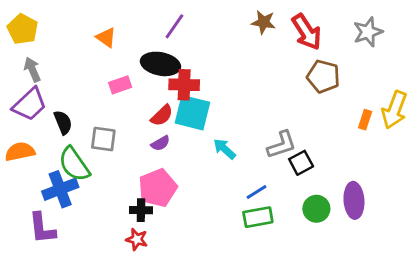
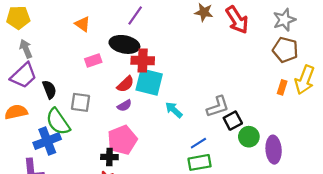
yellow pentagon: (23, 29) -> (18, 18), turned -30
brown pentagon: (323, 76) -> (285, 50), moved
green circle: (316, 209) -> (249, 137), moved

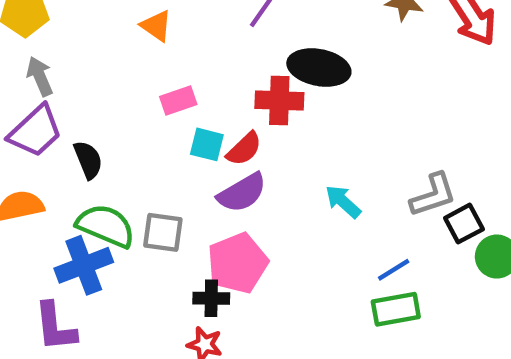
black ellipse: (124, 44) -> (319, 68), moved
cyan square: (149, 82) -> (207, 144), moved, size x0.6
gray square: (80, 102) -> (163, 232), moved
purple semicircle: (124, 106) -> (242, 193), size x1.6
green semicircle: (58, 122) -> (106, 226), turned 148

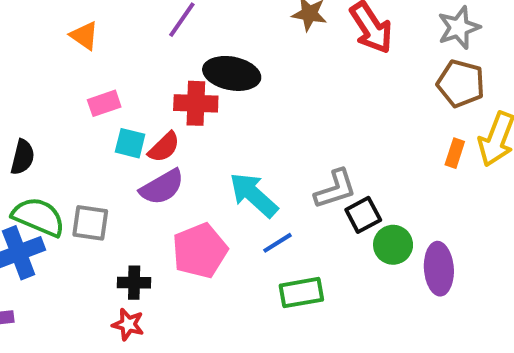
black semicircle: (88, 160) -> (23, 157), turned 36
cyan arrow: (343, 202) -> (254, 195), size x1.5
pink pentagon: (238, 263) -> (200, 251), moved
blue line: (394, 270) -> (277, 243), moved

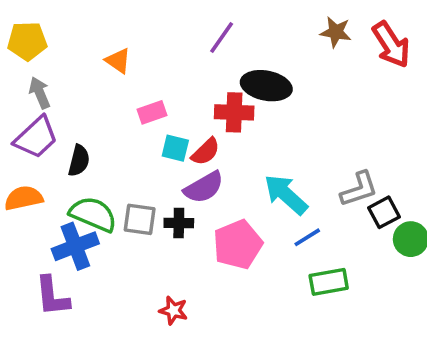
orange triangle: (84, 36) -> (118, 61), moved
black cross: (134, 283) -> (179, 223), moved

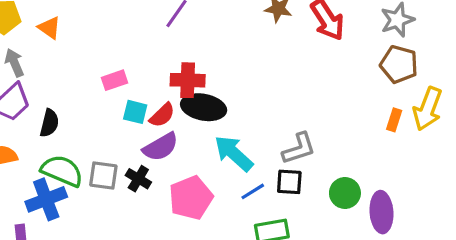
orange triangle: (118, 61) -> (49, 28), moved
black ellipse: (266, 86) -> (204, 107), moved
black square: (384, 212) -> (289, 182), moved, turned 32
black cross: (179, 223) -> (138, 179), turned 30

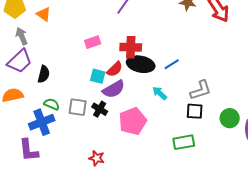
pink rectangle: (115, 80) -> (93, 42), moved
cyan square: (135, 112) -> (98, 76), moved
cyan arrow: (234, 153) -> (160, 93), size x0.6
green semicircle: (62, 171) -> (52, 104), size x0.6
blue line: (253, 191) -> (172, 64), moved

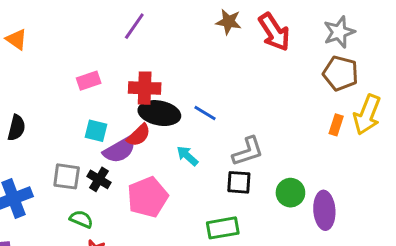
blue line: (172, 64) -> (205, 113), turned 63
red semicircle: (115, 69) -> (139, 135), moved
green semicircle: (52, 104) -> (81, 219), moved

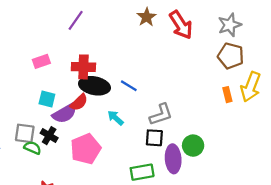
brown star: (229, 22) -> (147, 17), turned 30
orange rectangle: (336, 125) -> (227, 95), turned -32
purple ellipse: (324, 210) -> (173, 159), moved
green semicircle: (81, 219) -> (32, 148), moved

